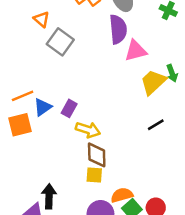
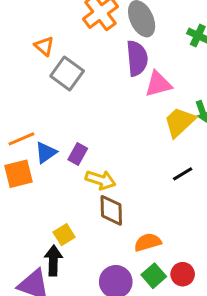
yellow square: (94, 175) -> (64, 235), moved, turned -36
orange semicircle: (122, 195) -> (148, 242), moved

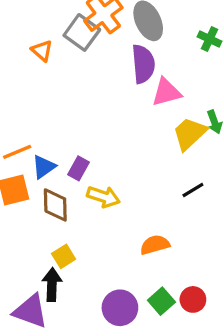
gray square: (67, 73) -> (82, 32), moved
brown diamond: (111, 210) -> (55, 205), moved
orange semicircle: (148, 242) -> (155, 245), moved

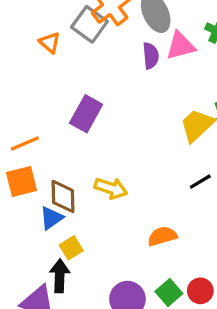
purple semicircle: (143, 64) -> (151, 56), size x0.7
pink triangle: (166, 92) -> (180, 46), moved
blue triangle: (44, 167) -> (51, 218), moved
purple rectangle: (78, 168) -> (86, 114), moved, size x1.5

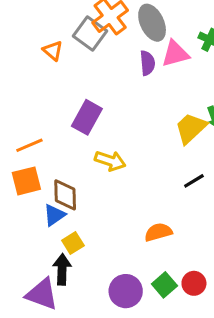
yellow arrow: (111, 188) -> (110, 161), moved

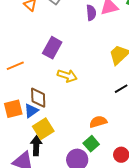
orange square: (26, 181) -> (13, 109), moved
yellow square: (73, 243) -> (43, 129), size x1.5
green square: (164, 285) -> (91, 144), moved

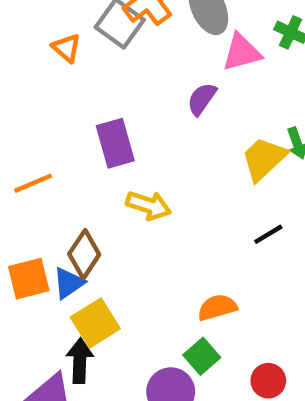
purple semicircle: (91, 13) -> (202, 99), moved, turned -140
purple rectangle: (52, 48) -> (115, 143), turned -45
brown diamond: (38, 98) -> (84, 254), turned 35

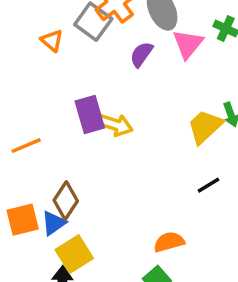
pink triangle: (242, 52) -> (188, 44), turned -36
purple semicircle: (202, 99) -> (141, 54), moved
yellow arrow: (149, 205) -> (116, 125), moved

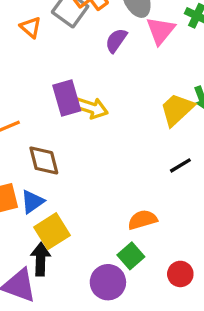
brown diamond: (66, 201) -> (44, 160), moved, turned -48

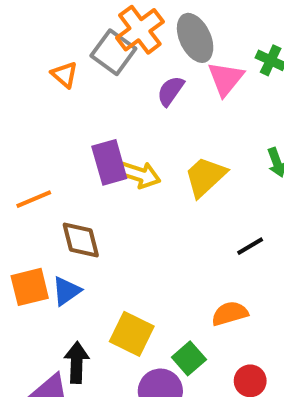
yellow trapezoid: (177, 110) -> (205, 177), moved
orange semicircle: (142, 220) -> (230, 313), moved
yellow square: (52, 231) -> (132, 334), moved, turned -32

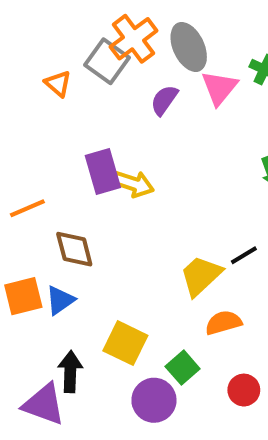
yellow trapezoid: (205, 177) -> (201, 276), moved

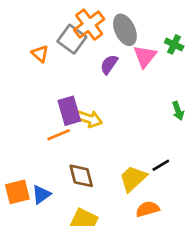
orange line: (27, 208) -> (59, 135), moved
brown diamond: (74, 249) -> (81, 176), moved

